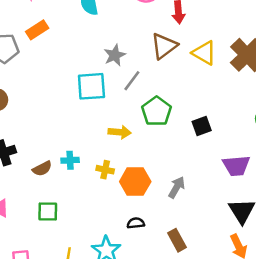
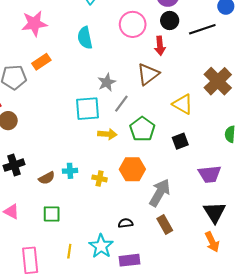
yellow triangle: (204, 53) -> (183, 104), moved
yellow arrow: (120, 132) -> (107, 134), moved
orange hexagon: (135, 182) -> (132, 169), moved
gray arrow: (177, 187) -> (160, 193), size x1.5
brown rectangle: (177, 240) -> (165, 225), moved

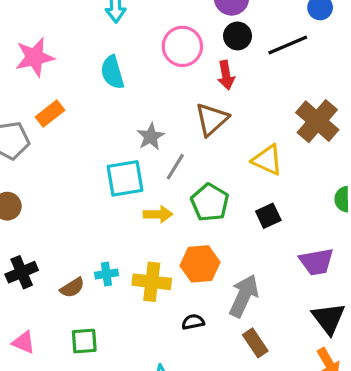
yellow cross: (100, 178) -> (152, 282), size x1.6
black semicircle: (126, 223) -> (193, 322), moved

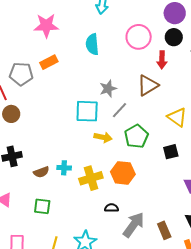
yellow cross: (152, 282) -> (91, 178), turned -35
gray arrow: (244, 296) -> (134, 225), moved
brown rectangle: (255, 343) -> (164, 230), moved

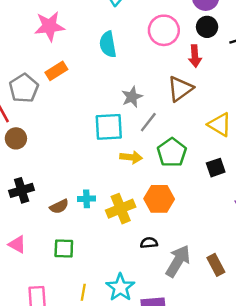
gray pentagon: (21, 74) -> (24, 88), turned -30

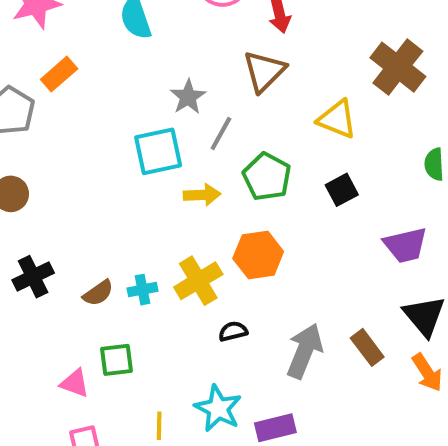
cyan cross: (86, 199) -> (142, 290), moved
black semicircle: (149, 243) -> (233, 331), moved
pink triangle: (17, 244) -> (75, 383), moved

